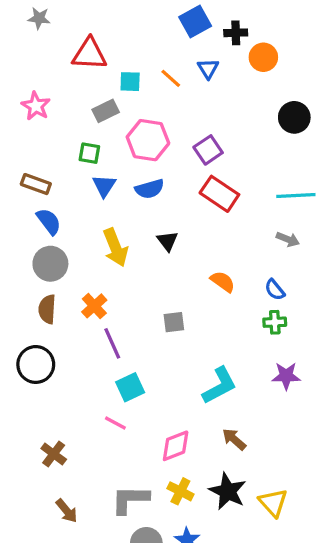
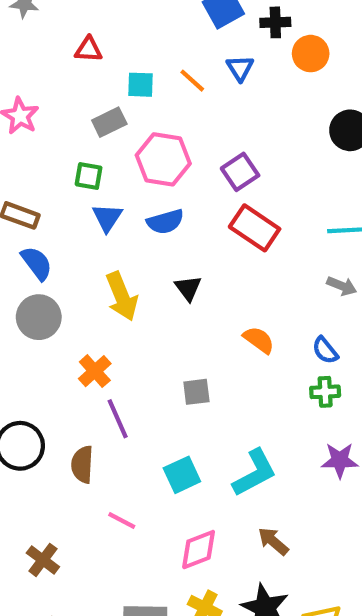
red triangle: (89, 54) -> (89, 49), size x0.6
brown semicircle: (47, 309) -> (82, 464), moved
cyan square: (130, 387) -> (182, 475), moved

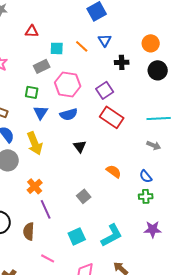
black cross: (275, 22) -> (122, 62), moved
orange circle: (311, 54) -> (151, 43), moved
yellow arrow: (122, 296) -> (35, 143), moved
gray square: (196, 392) -> (84, 196), turned -32

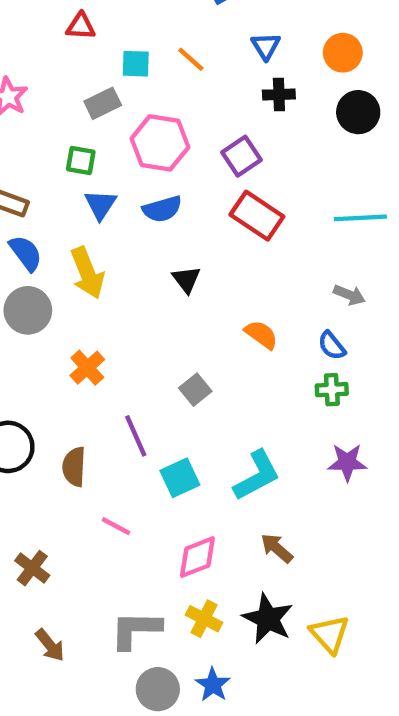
blue triangle: (105, 40) -> (266, 46), moved
gray arrow: (154, 145) -> (349, 295), moved
purple line: (46, 209) -> (136, 436), moved

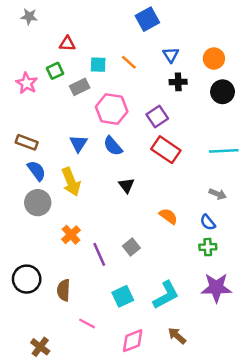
green square: (81, 161) -> (55, 71), moved, turned -35
blue semicircle: (162, 209) -> (113, 146), turned 65
purple line: (136, 436) -> (99, 254), moved
purple star: (347, 462) -> (216, 288), size x1.4

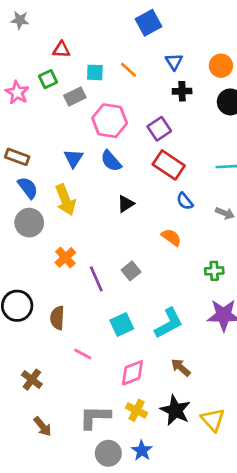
black triangle: (126, 185) -> (126, 204), turned 35
blue semicircle: (208, 222) -> (185, 201), moved

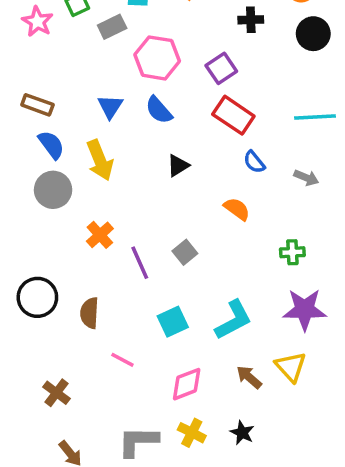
black star: (175, 410) -> (242, 433), size x0.6
yellow triangle: (213, 420) -> (291, 367), moved

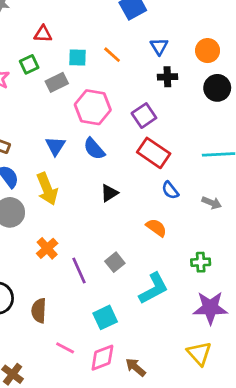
cyan L-shape: (233, 320) -> (154, 288), moved
brown arrow: (249, 377) -> (136, 367), moved
pink diamond: (187, 384) -> (102, 358), moved

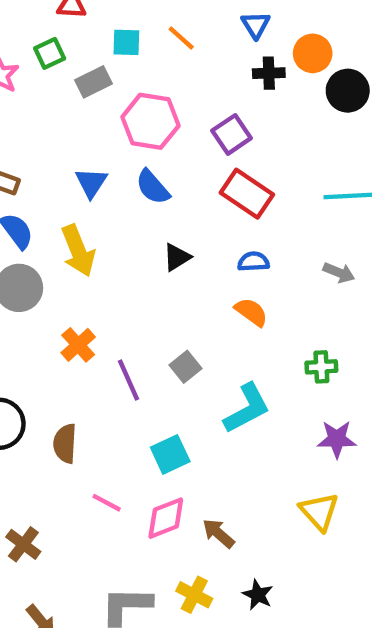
orange circle: (208, 51) -> (313, 53), moved
blue semicircle: (170, 190) -> (253, 262), moved, turned 126
purple star: (210, 308) -> (337, 439), size x0.7

